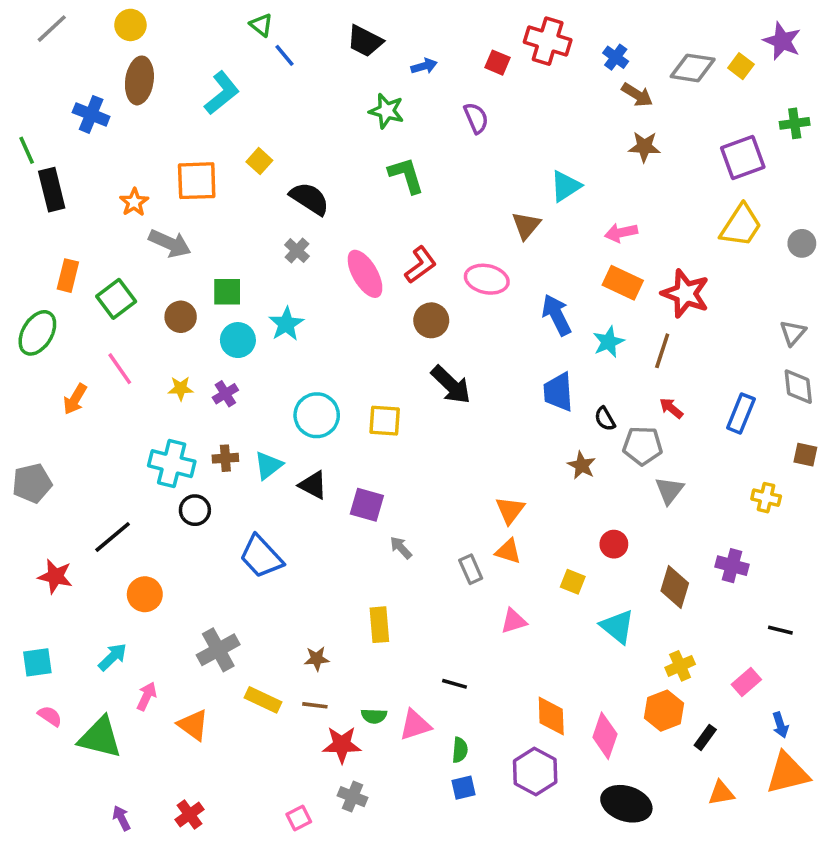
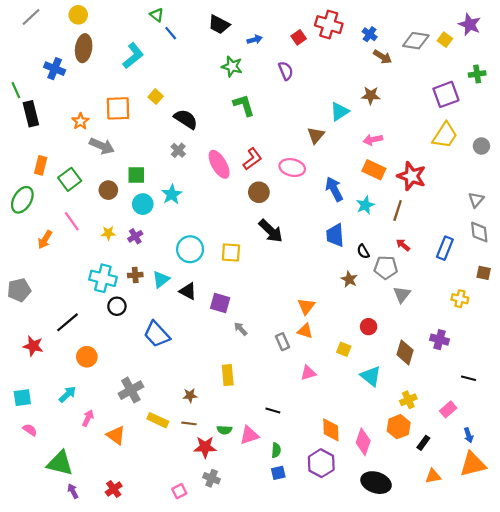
red square: (497, 63) -> (299, 37), turned 32
brown star: (644, 147) -> (371, 95), moved
green triangle: (100, 737) -> (60, 463), moved

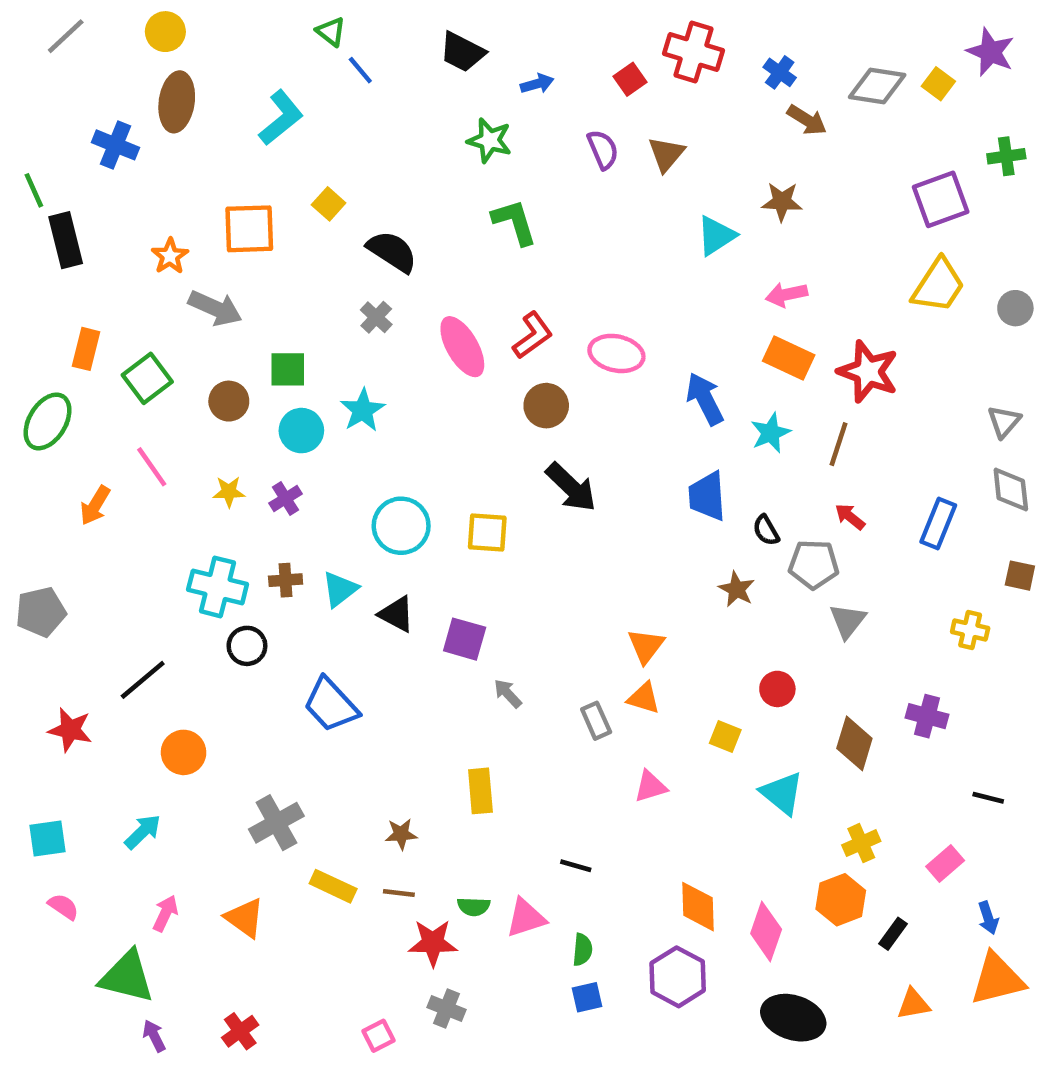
brown triangle: (316, 135) -> (666, 154), moved
pink arrow: (88, 418) -> (165, 913), moved

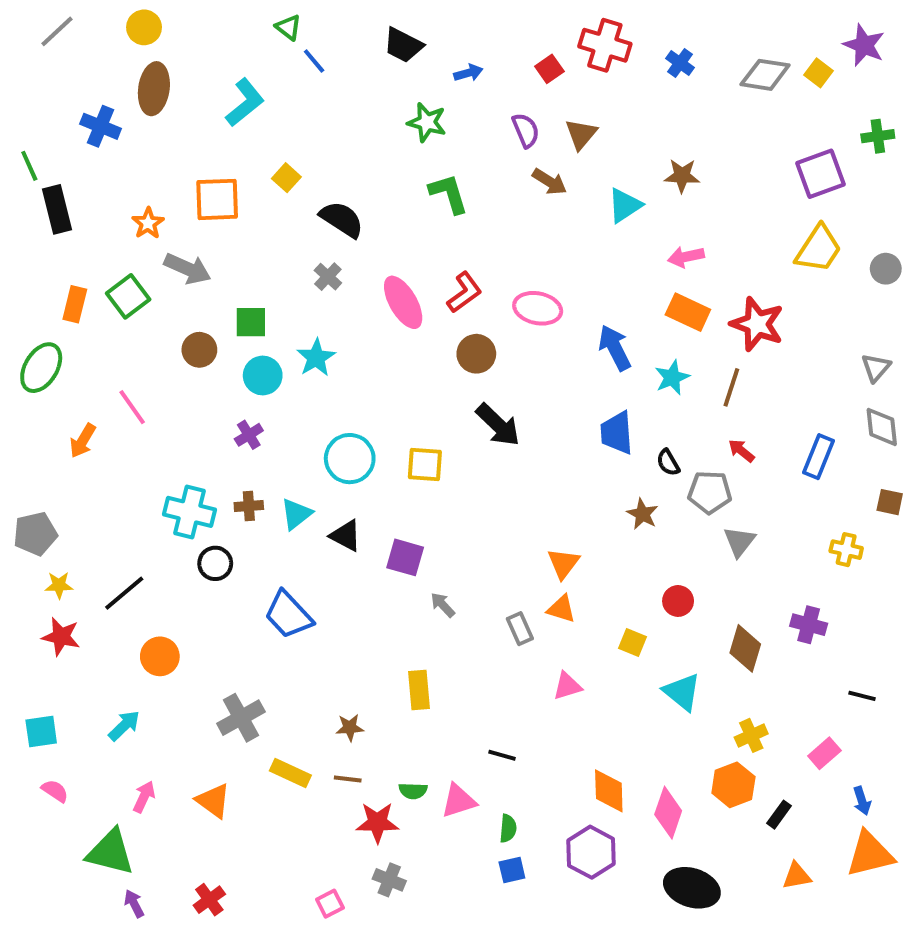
brown arrow: (807, 120) -> (549, 182), moved
green square: (147, 378) -> (128, 296), moved
yellow star: (229, 492) -> (59, 585), moved

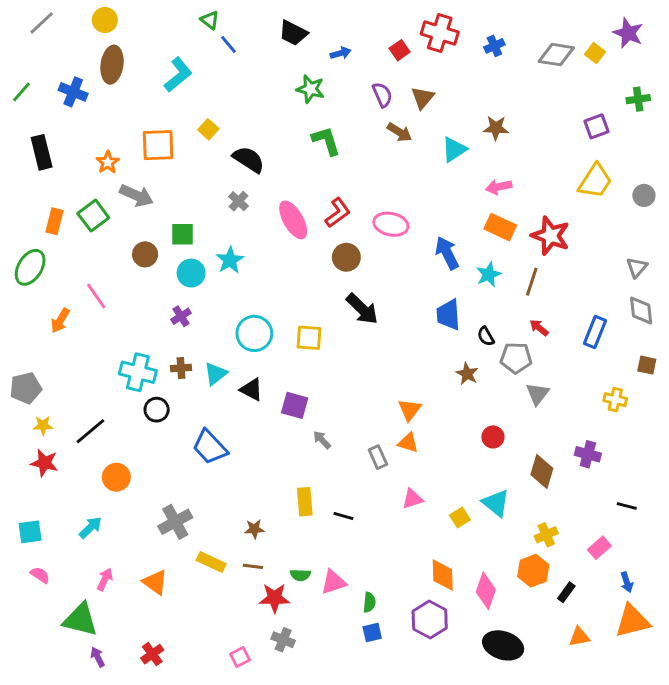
blue cross: (680, 63) -> (494, 46), turned 30
green line: (29, 166) -> (21, 92), moved, turned 65
purple square: (820, 174) -> (597, 126), size x0.7
yellow square: (633, 643) -> (460, 517), moved, turned 36
black line: (502, 755) -> (343, 516), moved

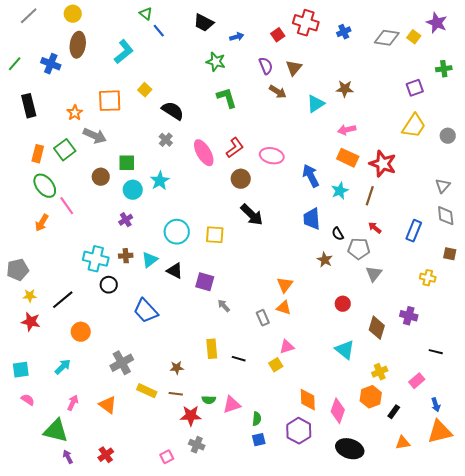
green ellipse: (30, 267) -> (45, 186), moved, turned -70
yellow square: (460, 517) -> (276, 365), moved

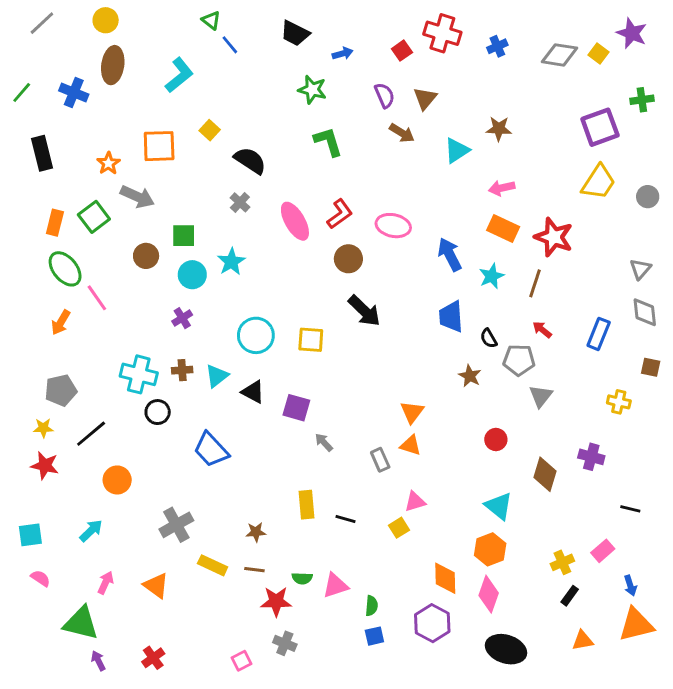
purple square: (415, 88) -> (600, 127), size x1.5
gray pentagon: (18, 270) -> (61, 390), moved
yellow cross: (380, 372) -> (562, 562), moved
orange hexagon: (371, 397) -> (490, 549), moved

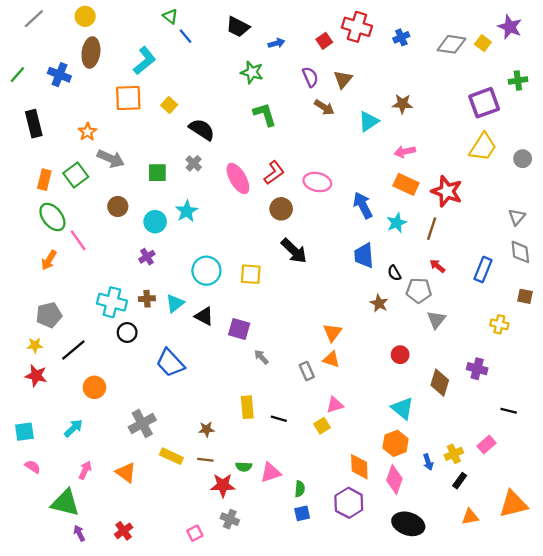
orange square: (159, 146) -> (128, 98), moved
green square: (184, 236) -> (157, 173), moved
blue arrow: (630, 586) -> (428, 462), moved

